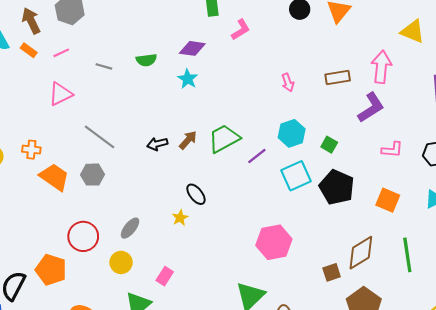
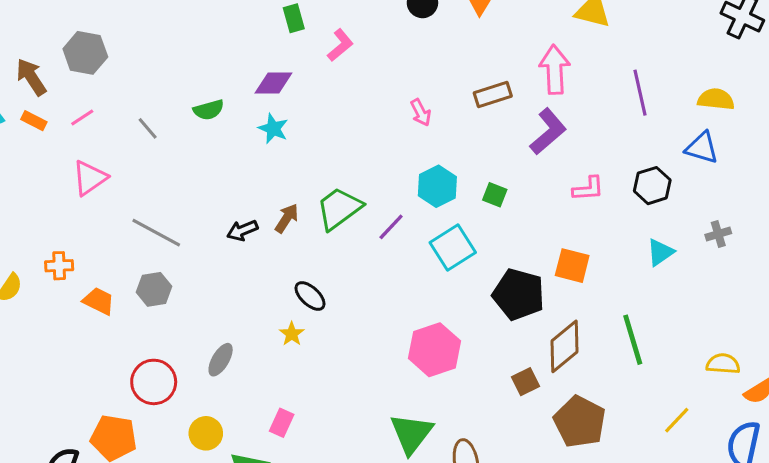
gray line: (104, 66) -> (148, 128), turned 42
orange trapezoid: (54, 177) -> (99, 301), size x0.7
black pentagon: (337, 187) -> (519, 294), moved
orange square: (388, 200) -> (572, 266), moved
yellow circle: (121, 262) -> (206, 433), moved

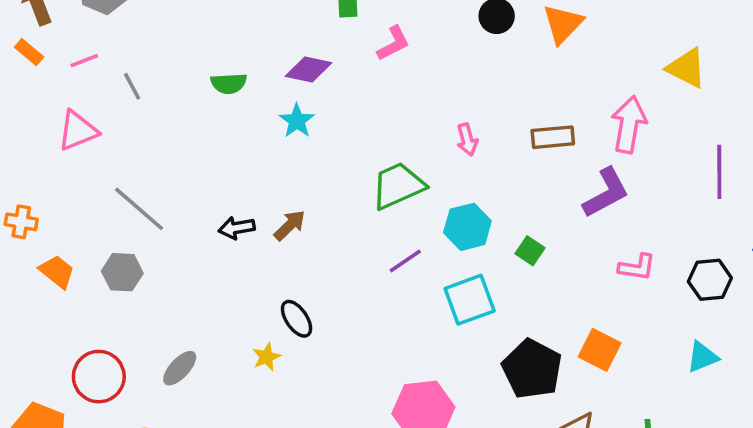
gray line: (148, 128) -> (132, 86), moved
green trapezoid: (339, 208) -> (398, 186), moved

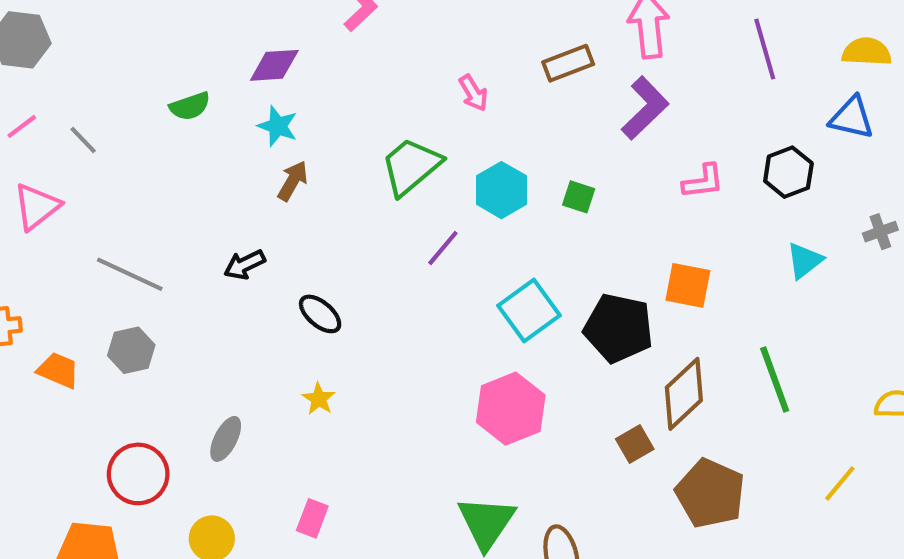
brown arrow: (290, 225) -> (293, 181), moved
cyan square: (470, 300) -> (529, 311), moved
black ellipse: (297, 319) -> (320, 314), moved

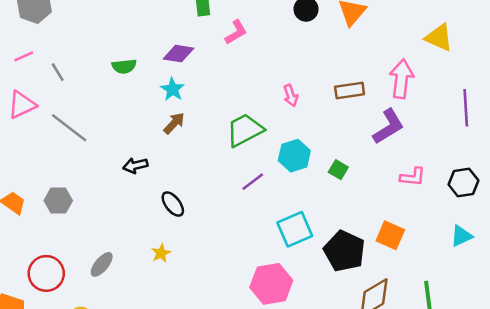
gray line: (130, 274) -> (69, 128), moved

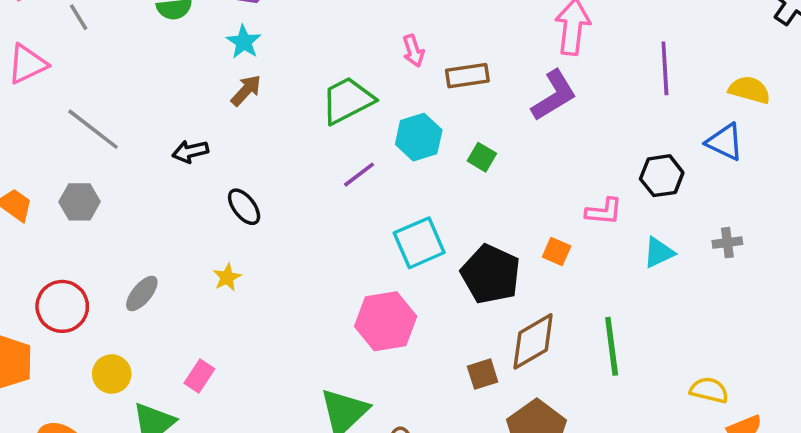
brown rectangle: (350, 90) -> (467, 76), moved
gray line: (69, 128) -> (93, 129), moved
pink L-shape: (413, 177) -> (604, 211), moved
orange square: (390, 235) -> (557, 251), size x0.7

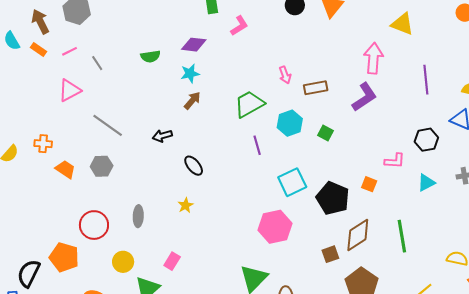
cyan star: (244, 42) -> (190, 73), turned 30
purple line: (359, 175) -> (257, 145), turned -66
gray ellipse: (142, 293) -> (138, 216), turned -35

